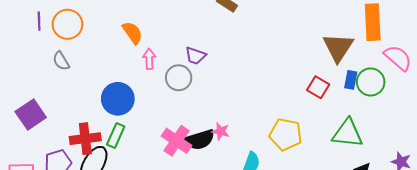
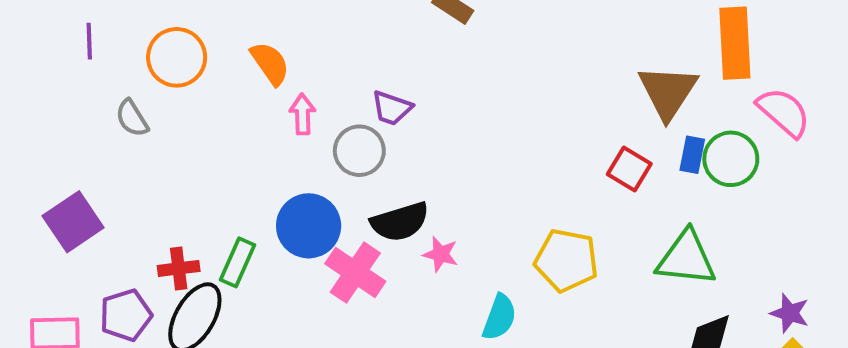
orange circle: (67, 24) -> (177, 57), moved
blue circle: (118, 99) -> (309, 226), moved
red cross: (85, 139) -> (179, 268), size x0.7
black semicircle: (200, 140) -> (400, 222), moved

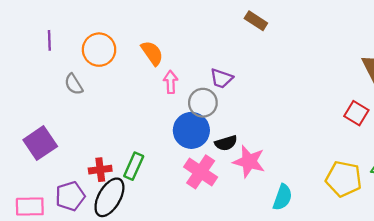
black semicircle: (400, 222) -> (226, 143), size x0.7
blue circle: (309, 226) -> (191, 130), moved
pink star: (441, 254) -> (249, 162), size x1.6
yellow pentagon: (566, 260) -> (344, 179), moved

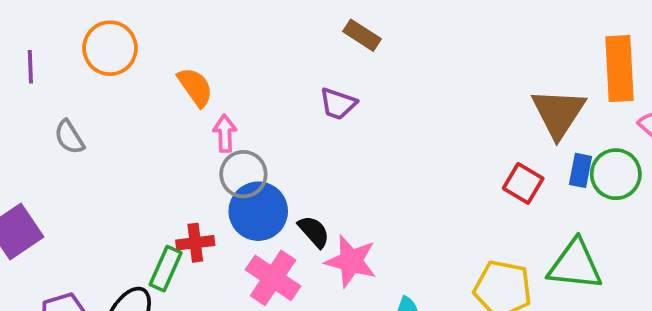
orange circle: (99, 50) -> (110, 48), moved
purple trapezoid: (221, 78) -> (338, 104), moved
gray circle: (203, 103) -> (243, 174), moved
black semicircle: (226, 143) -> (314, 232), turned -115
red cross: (100, 170) -> (195, 243), moved

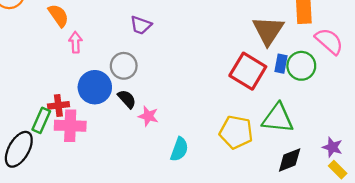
gray circle: (243, 174) -> (124, 66), moved
red square: (523, 183) -> (248, 71), size x1.6
pink star: (351, 261) -> (148, 116), size x0.7
pink cross: (273, 278) -> (70, 126), moved, turned -32

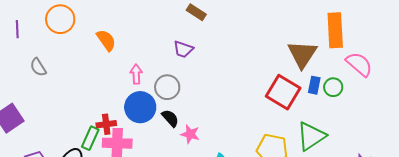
pink arrow: (76, 42) -> (136, 74), moved
green circle: (301, 66) -> (333, 87), size x0.7
green triangle: (278, 118) -> (311, 136), turned -40

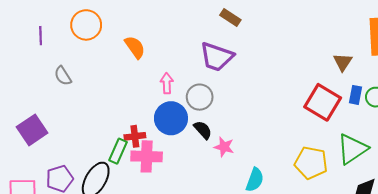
purple trapezoid: (183, 49) -> (217, 57), size x1.6
brown triangle: (302, 54) -> (343, 62), size x0.6

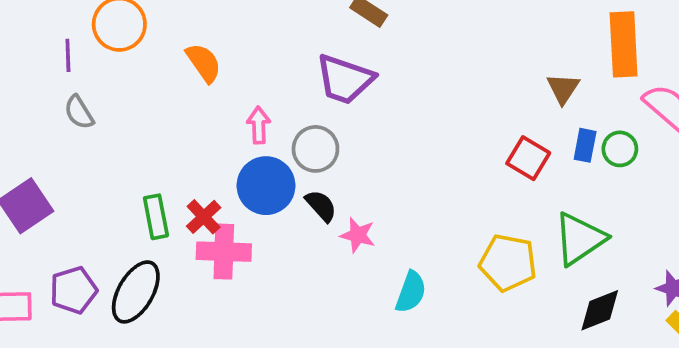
purple line: (41, 36) -> (68, 55), moved
red square: (323, 102) -> (528, 158), size x0.7
red cross: (135, 136) -> (204, 217), turned -36
green rectangle: (118, 151) -> (156, 217), moved, turned -35

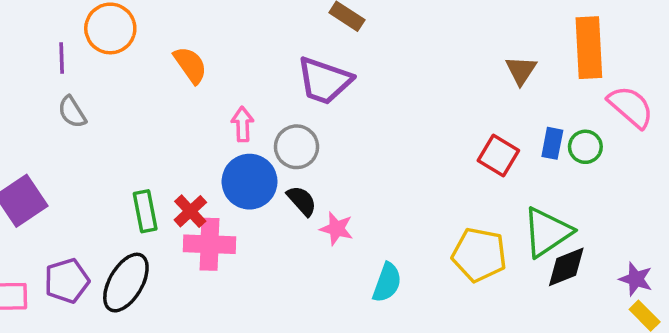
brown triangle: (563, 88) -> (521, 70), moved
black diamond: (600, 310) -> (566, 267), moved

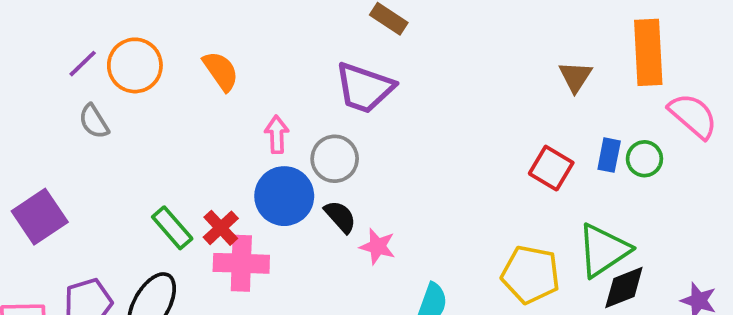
orange circle: (110, 28) -> (135, 65), moved
purple line: (62, 58) -> (83, 64), turned 48
green rectangle: (145, 211) -> (172, 228), turned -30

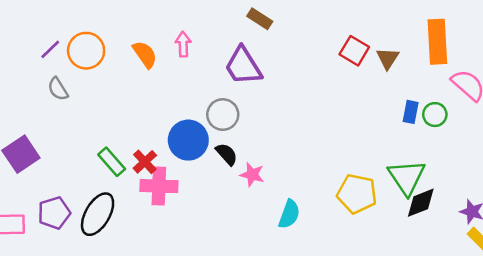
purple trapezoid: (364, 88) -> (243, 66), turned 39
pink arrow: (277, 134) -> (183, 44), moved
red square: (551, 168) -> (354, 51), moved
green triangle: (603, 250) -> (407, 177), turned -30

